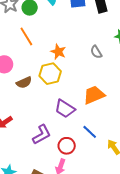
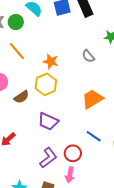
purple trapezoid: (65, 109) -> (48, 121), moved
purple L-shape: (42, 135) -> (48, 158), moved

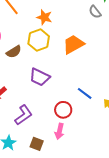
gray semicircle: (88, 56) -> (95, 12), moved
orange trapezoid: (92, 99) -> (73, 44), moved
purple L-shape: (48, 158) -> (24, 115), moved

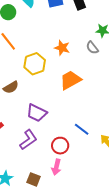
orange star: (44, 17) -> (62, 48), moved
yellow hexagon: (39, 40) -> (35, 64), moved
purple L-shape: (24, 115) -> (28, 140), moved

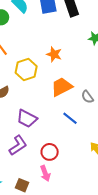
gray semicircle: (92, 48) -> (87, 97), moved
blue line: (82, 129) -> (70, 118), moved
pink arrow: (56, 167) -> (45, 173), turned -35

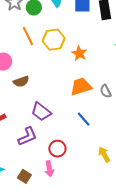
yellow hexagon: (26, 69) -> (54, 40), moved
gray semicircle: (87, 97) -> (106, 91), moved

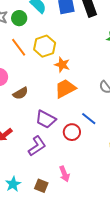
orange star: (79, 53) -> (62, 65), moved
orange trapezoid: (81, 87) -> (65, 88), moved
red circle: (57, 149) -> (72, 132), moved

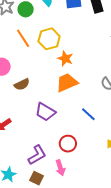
red circle: (72, 132) -> (68, 144), moved
purple L-shape: (37, 146) -> (37, 155), moved

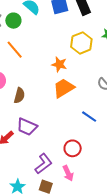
yellow hexagon: (49, 39) -> (81, 43), moved
brown semicircle: (22, 84) -> (19, 95), turned -42
purple trapezoid: (45, 112) -> (27, 127), moved

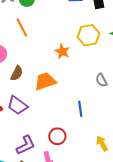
orange trapezoid: (64, 88) -> (45, 81), moved
blue line: (89, 117) -> (80, 109), turned 35

